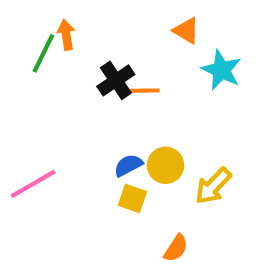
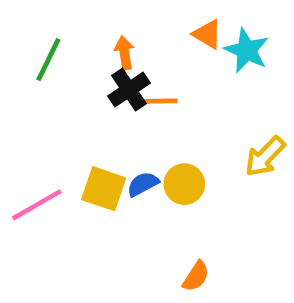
orange arrow: (66, 35) -> (124, 53), moved
cyan star: (221, 70) -> (247, 50), moved
yellow arrow: (213, 186) -> (265, 156), moved
yellow square: (132, 198) -> (104, 189), moved, size x1.4

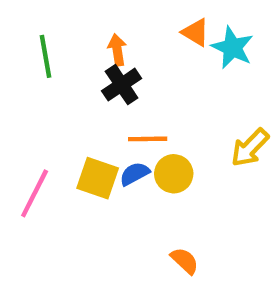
green line: (48, 60) -> (45, 56), turned -36
orange line: (157, 101) -> (148, 139), moved
pink line: (37, 205) -> (35, 193), turned -33
orange semicircle: (196, 276) -> (185, 261), turned -80

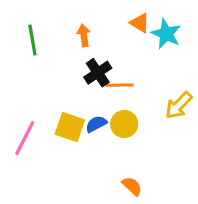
black cross: (122, 85) -> (98, 73), moved
orange line: (148, 139) -> (120, 85), moved

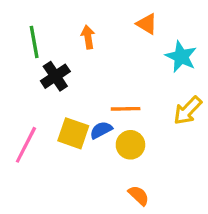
cyan star: (166, 34) -> (181, 57), moved
black cross: (98, 73) -> (55, 76), moved
orange line: (120, 85) -> (126, 109), moved
yellow circle: (124, 124) -> (130, 145), moved

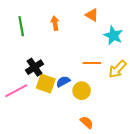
black cross: (55, 76) -> (35, 67), moved
orange line: (126, 109) -> (92, 63), moved
pink line: (26, 145) -> (16, 91), turned 35

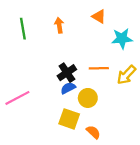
cyan star: (113, 35) -> (122, 39), turned -30
black cross: (35, 67) -> (67, 73), moved
yellow square: (46, 84) -> (69, 119), moved

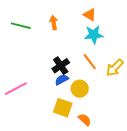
green line: (23, 29) -> (21, 26), turned -66
cyan star: (122, 39) -> (94, 35), moved
orange line: (99, 68) -> (90, 62), turned 54

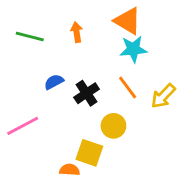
orange triangle: (90, 15) -> (128, 21), size x1.5
blue semicircle: (62, 80) -> (54, 82), moved
orange semicircle: (85, 120) -> (70, 170), moved, turned -40

